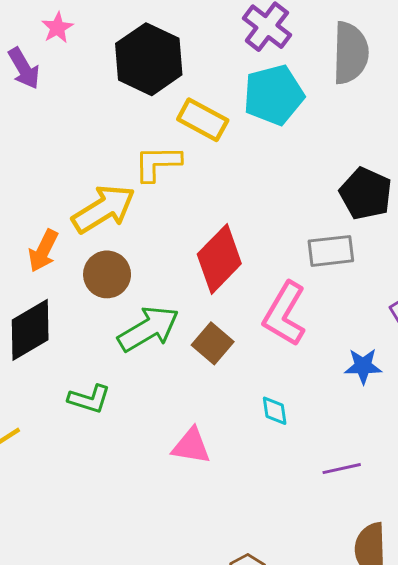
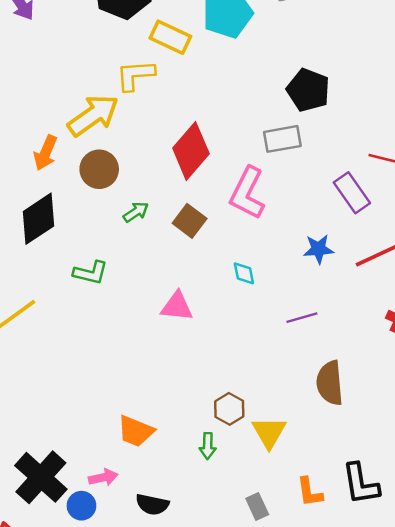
green arrow: (148, 329) -> (136, 212), size x0.5
blue star: (363, 366) -> (318, 249), moved

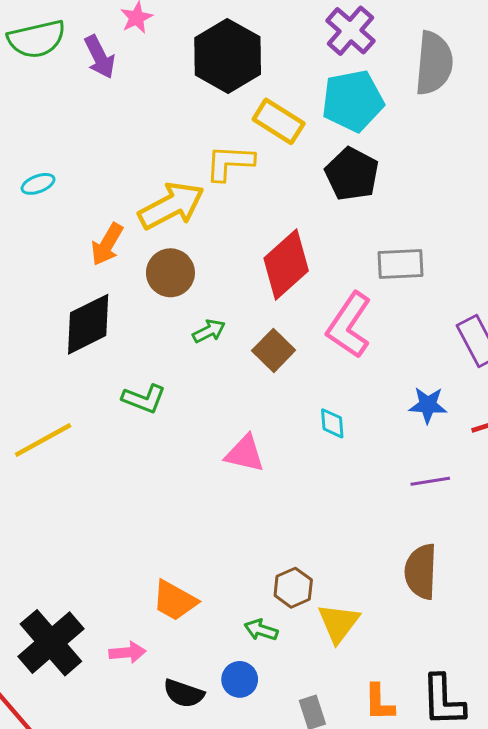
black pentagon: (308, 90) -> (352, 174), moved
purple line: (302, 318) -> (430, 481), moved
green arrow: (208, 446) -> (261, 630), turned 100
blue circle: (81, 506) -> (240, 679), moved

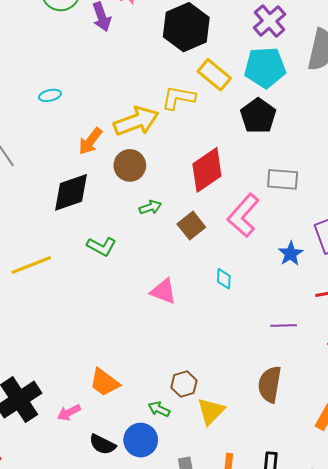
blue star: (428, 405) -> (291, 254), moved, turned 30
pink arrow: (127, 652) -> (69, 413), turned 150
blue circle: (240, 679) -> (141, 440), size x1.4

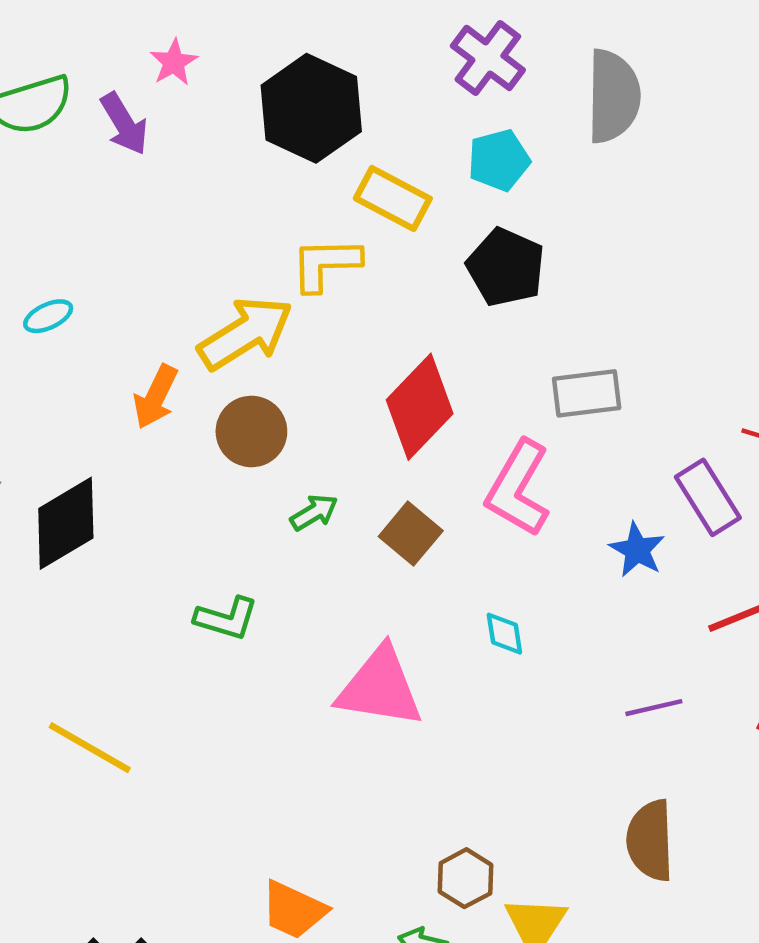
cyan pentagon: (265, 67) -> (499, 160), size x0.7
black diamond: (71, 192) -> (66, 523), moved
yellow line: (31, 265) -> (90, 748), moved, turned 63
pink triangle: (163, 291) -> (380, 687), size x1.5

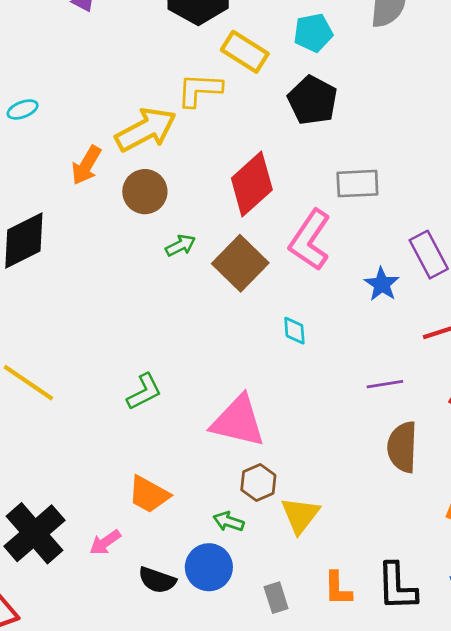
brown square: (411, 534) -> (240, 263), size x1.4
green L-shape: (226, 618) -> (144, 392), moved, turned -48
pink triangle: (380, 687) -> (238, 421), moved
brown semicircle: (650, 840) -> (402, 447), moved

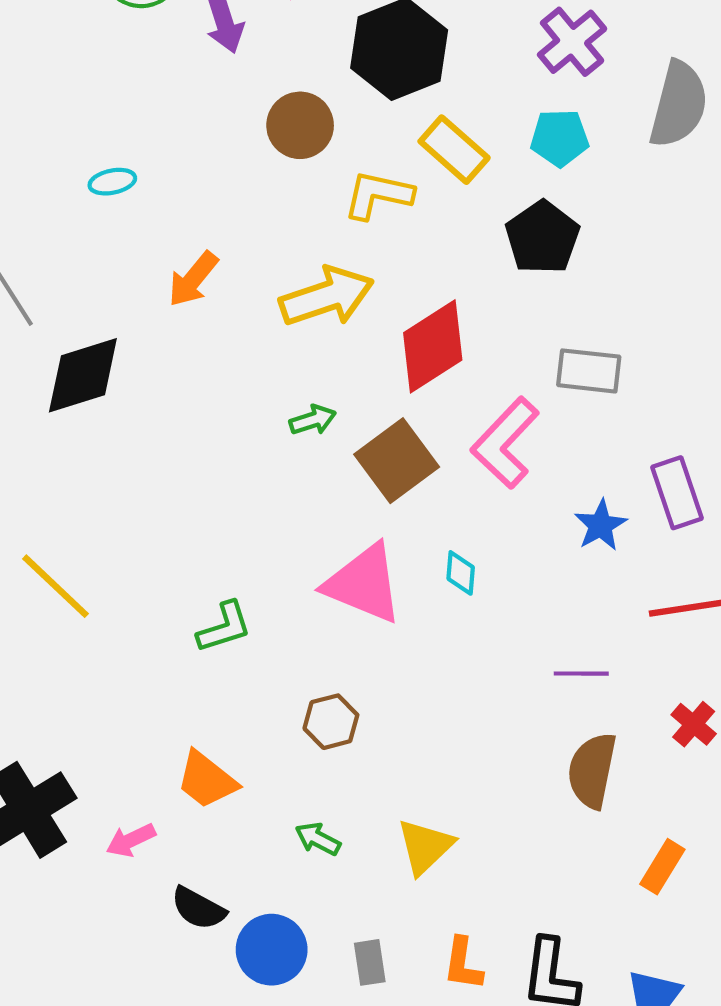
yellow arrow: (146, 130) -> (327, 297), moved
brown circle: (145, 192) -> (300, 125), moved
pink triangle: (238, 421) -> (364, 584), moved
brown hexagon: (258, 483) -> (331, 722), moved
blue circle: (209, 567) -> (272, 950), moved

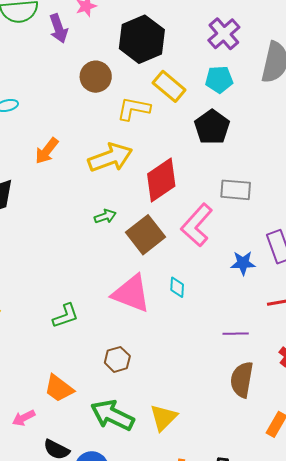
blue star: (601, 525) -> (243, 263), turned 30
green arrow: (318, 839) -> (112, 415), size x2.0

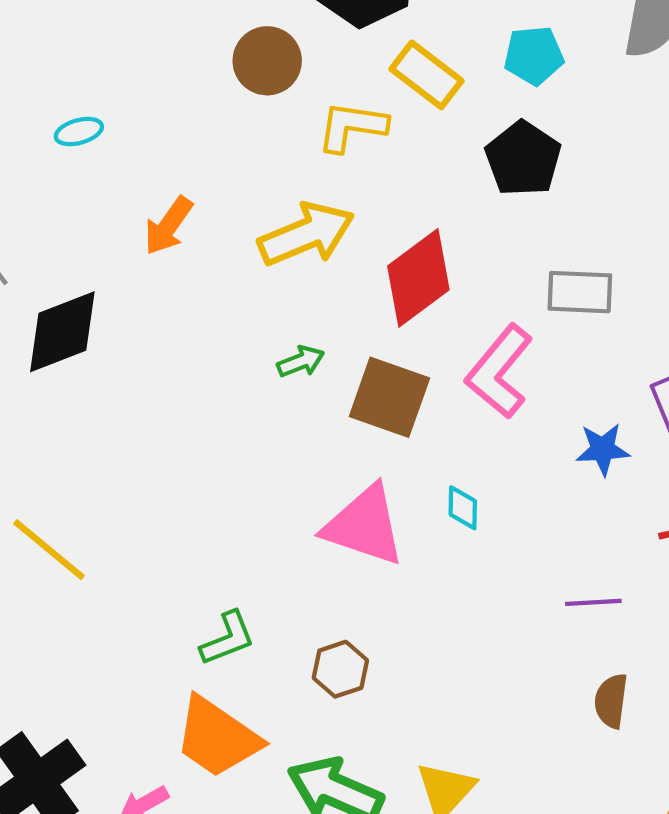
brown square: (145, 235) -> (389, 397), turned -30
green L-shape: (66, 316) -> (228, 638), moved
brown semicircle: (242, 380) -> (611, 701), size x0.7
orange trapezoid: (59, 388) -> (217, 737), size x1.4

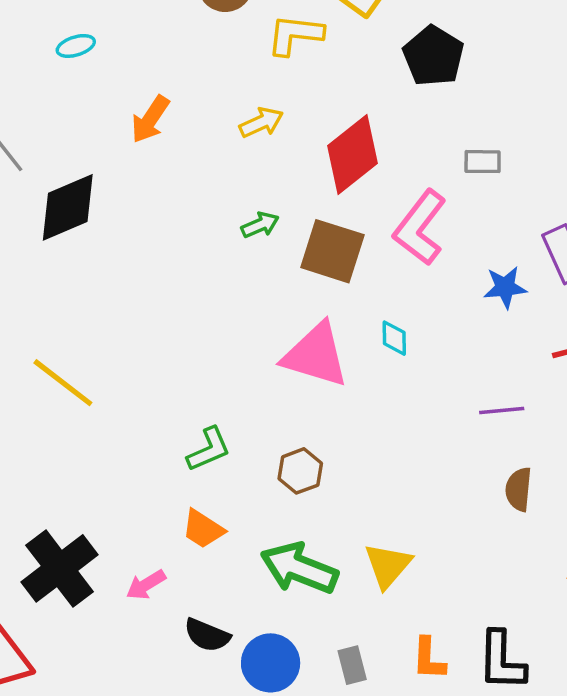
yellow arrow: (306, 234) -> (261, 122), size x0.6
gray rectangle: (580, 292) -> (483, 162), size x0.7
orange trapezoid: (217, 737) -> (203, 529), size x0.6

